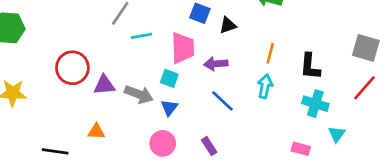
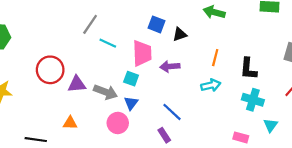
cyan line: (141, 36) -> (108, 43), turned 35
cyan arrow: (265, 86) -> (211, 85), turned 66
blue line: (222, 101) -> (172, 112), moved
pink circle: (163, 143) -> (118, 123), moved

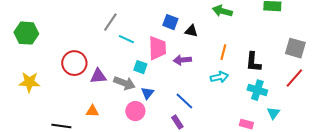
black triangle: (180, 34) -> (191, 31), turned 32
cyan square: (131, 79) -> (140, 67), moved

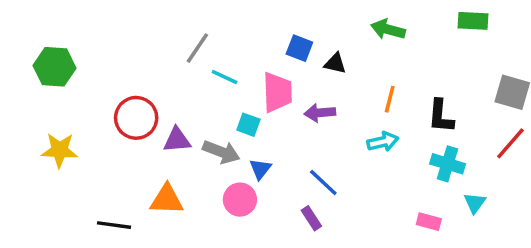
orange triangle: (92, 111) -> (167, 200), size x1.5

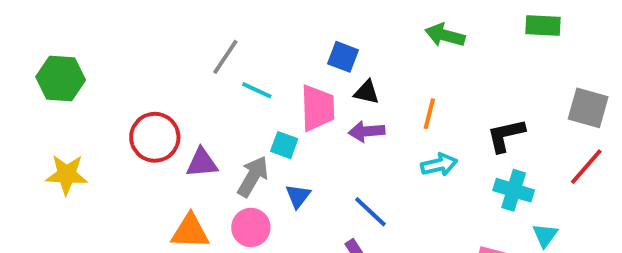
black triangle: (335, 63) -> (367, 92), moved
orange line: (390, 99) -> (429, 114), moved
black L-shape: (441, 116) -> (506, 135), turned 72
gray arrow: (221, 152) -> (253, 176), turned -81
pink circle: (240, 200) -> (251, 227), moved

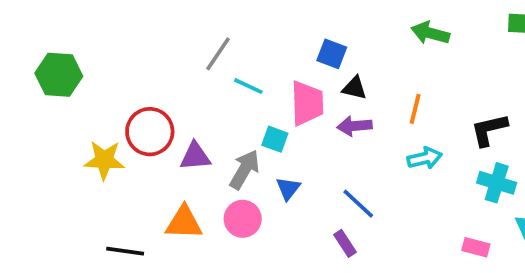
yellow star: (67, 175) -> (104, 160), moved

